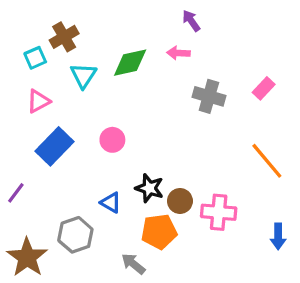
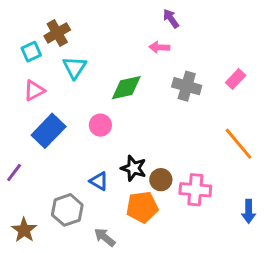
green diamond: (130, 63) -> (126, 88), moved
brown star: (27, 257) -> (24, 230), size x0.7
gray arrow: (133, 264) -> (105, 237), moved

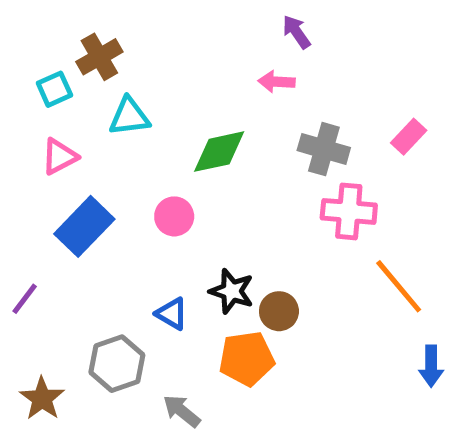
cyan triangle: (74, 67) -> (129, 117), turned 50
orange line: (239, 144) -> (399, 286), moved
pink cross: (195, 190) -> (349, 211), moved

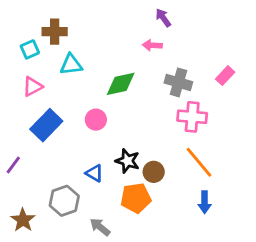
brown cross: (99, 57) -> (55, 32), turned 30
orange line: (399, 286) -> (199, 162), moved
blue arrow: (431, 366) -> (205, 202), moved

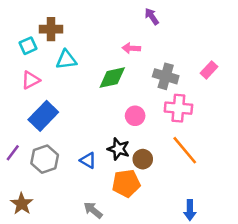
pink arrow: (152, 45) -> (131, 48), moved
pink circle: (96, 120) -> (135, 116), moved
gray hexagon: (64, 201) -> (45, 159), moved
blue arrow: (205, 202) -> (190, 210), moved

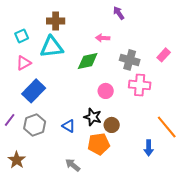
brown cross: (51, 29) -> (56, 21), moved
cyan triangle: (66, 60) -> (52, 47), size x1.4
orange line: (185, 150) -> (167, 127), moved
blue arrow: (190, 210) -> (149, 148), moved

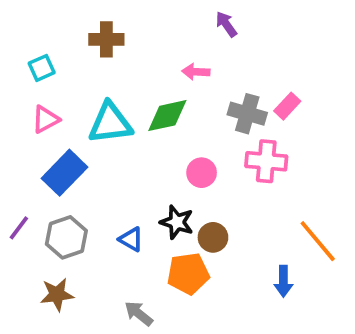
cyan triangle: (52, 47) -> (110, 123), moved
pink rectangle: (164, 55) -> (287, 106), moved
brown star: (17, 160) -> (57, 294), moved, turned 30

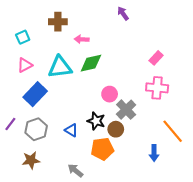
pink arrow: (196, 72) -> (82, 39), moved
gray cross: (247, 114) -> (126, 110), moved, turned 30
pink cross: (266, 161) -> (157, 88), moved

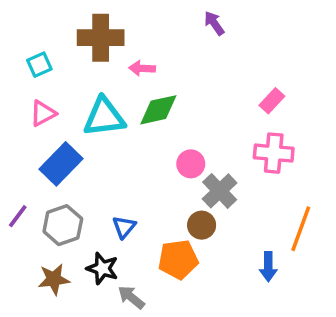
brown cross: (58, 22) -> (101, 38), size x1.4
black star: (96, 121) -> (102, 268), moved
blue triangle: (71, 130) -> (124, 227), turned 40
orange line: (173, 131) -> (301, 229), turned 60

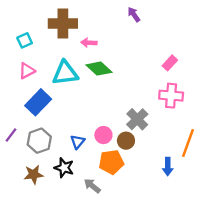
green diamond: (158, 110) -> (99, 69), turned 55
pink circle: (191, 164) -> (103, 135), moved
gray arrow: (131, 297) -> (92, 186), moved

